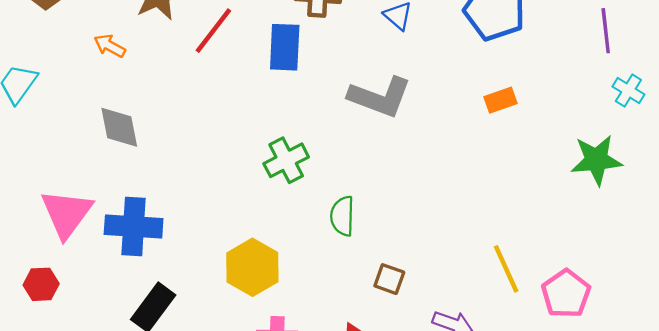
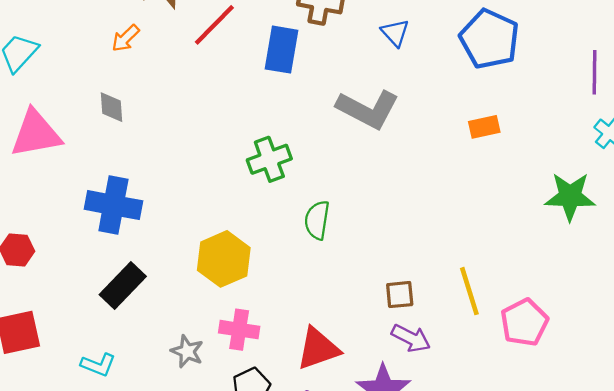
orange arrow: (110, 46) -> (126, 38), moved, turned -80
gray diamond: (119, 127) -> (112, 107), size x0.7
pink triangle: (67, 213) -> (36, 134), moved, turned 36
brown square: (389, 279) -> (400, 295), moved, turned -32

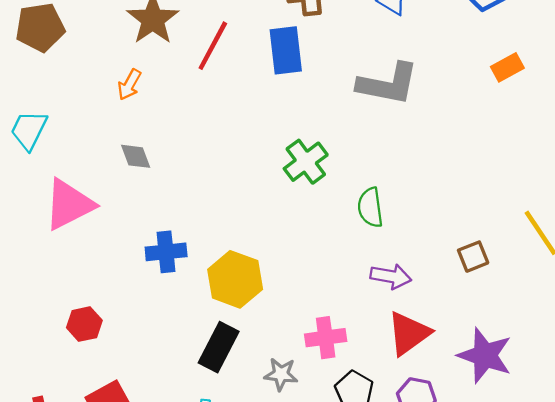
blue cross: (113, 205) -> (166, 252), size x0.7
yellow hexagon: (224, 259) -> (235, 279), moved
black rectangle: (123, 286) -> (219, 347), moved
purple arrow: (411, 338) -> (391, 276), moved

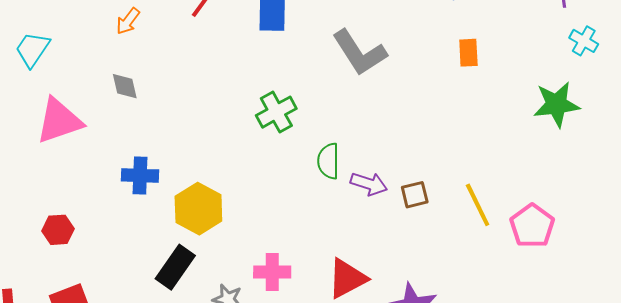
orange rectangle: (507, 67) -> (468, 53), turned -72
gray L-shape: (388, 84) -> (359, 53), turned 38
brown square: (473, 257) -> (415, 195), moved
purple arrow: (391, 276) -> (369, 184), moved

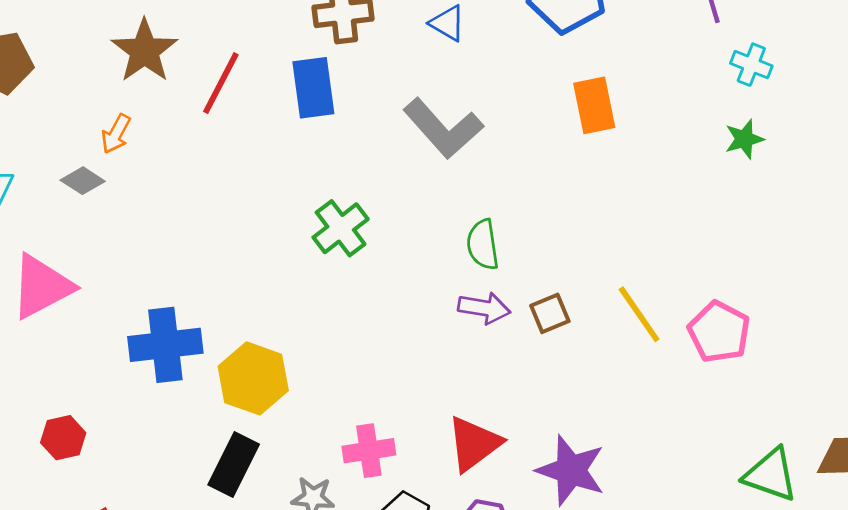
orange rectangle: (468, 53) -> (594, 105), size x1.4
gray diamond: (125, 86) -> (83, 181), moved, turned -36
green star: (556, 104) -> (744, 139), moved, size x0.6
green semicircle: (328, 161) -> (483, 245), moved
blue cross: (140, 175) -> (165, 345), size x1.4

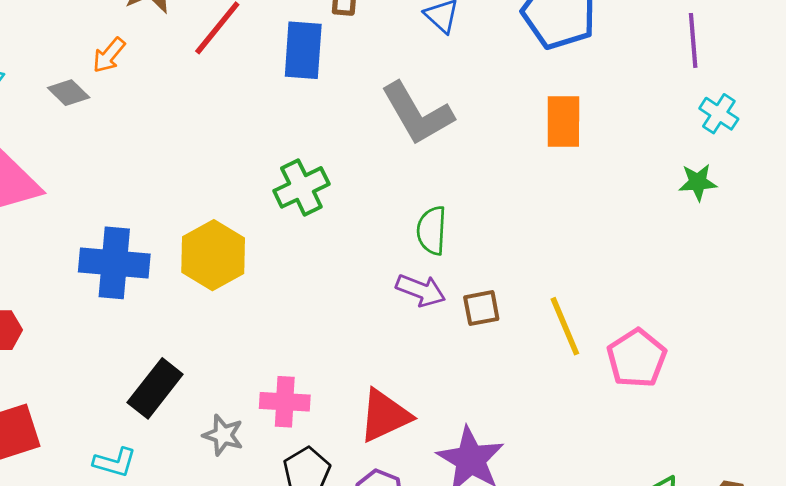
yellow hexagon: (253, 378) -> (213, 255), moved

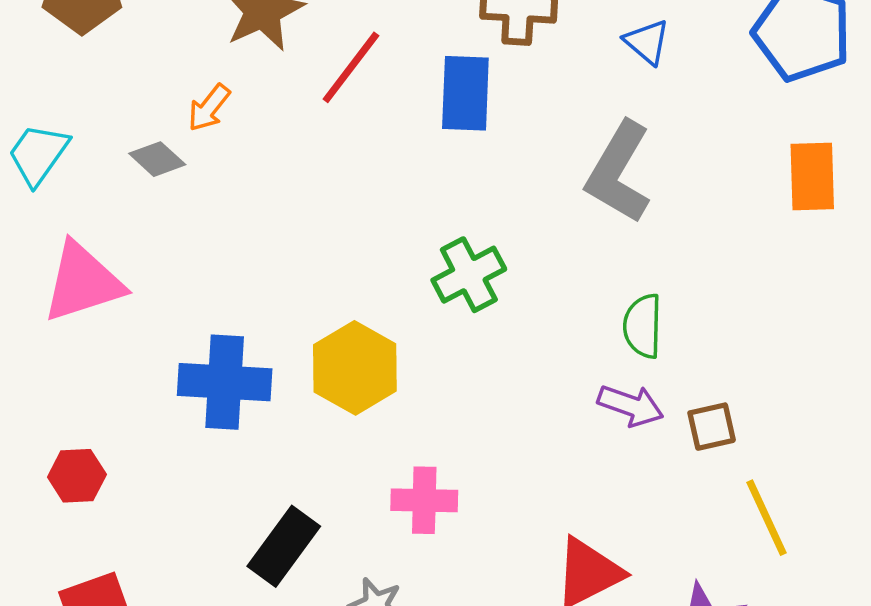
gray L-shape: (417, 114) -> (619, 172), turned 62
yellow line: (565, 326) -> (767, 518), moved
pink cross: (285, 402) -> (424, 500), moved

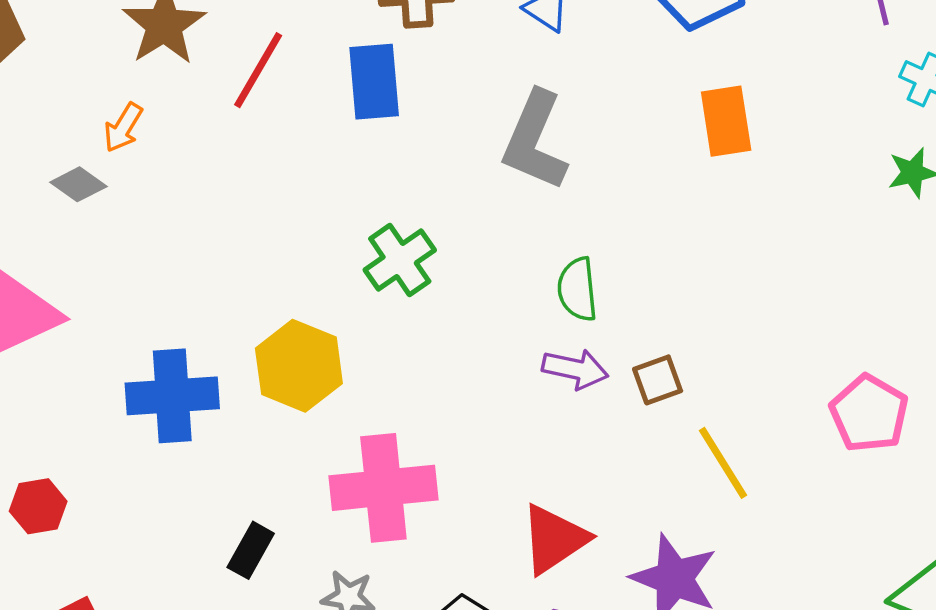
pink cross: (424, 500) -> (383, 488), size x1.6
black rectangle: (284, 546) -> (251, 550), size x0.7

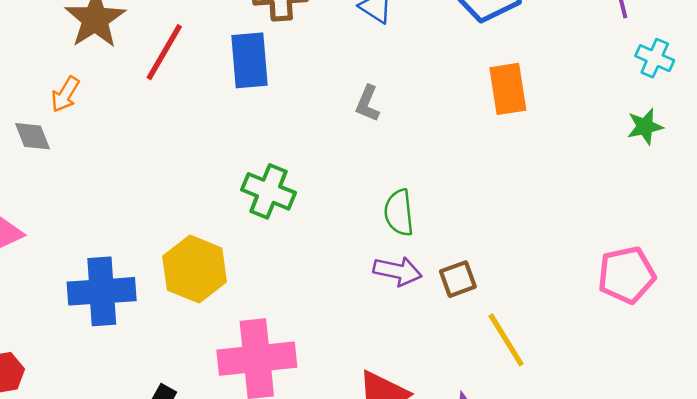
gray L-shape: (535, 141) -> (368, 104), size x0.5
gray diamond: (78, 184) -> (32, 136), turned 33
green cross: (400, 260) -> (269, 191), turned -33
pink pentagon: (869, 413) -> (627, 275), moved, turned 30

